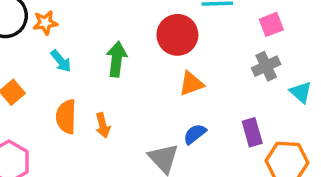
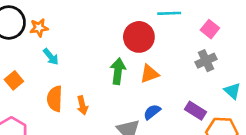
pink square: (271, 24) -> (210, 29), turned -30
green arrow: (117, 59) -> (118, 71), moved
cyan triangle: (301, 92) -> (232, 91), moved
purple rectangle: (252, 132) -> (195, 111), turned -42

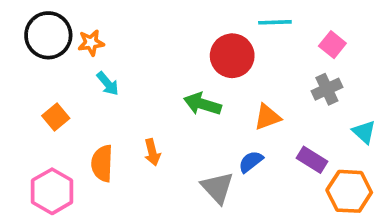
green arrow: (118, 71) -> (202, 104), turned -80
orange triangle: (149, 74) -> (267, 117), moved
orange semicircle: (55, 99) -> (102, 163), moved

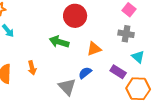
gray cross: (327, 89) -> (126, 34), turned 35
cyan triangle: (364, 132) -> (138, 57), moved

